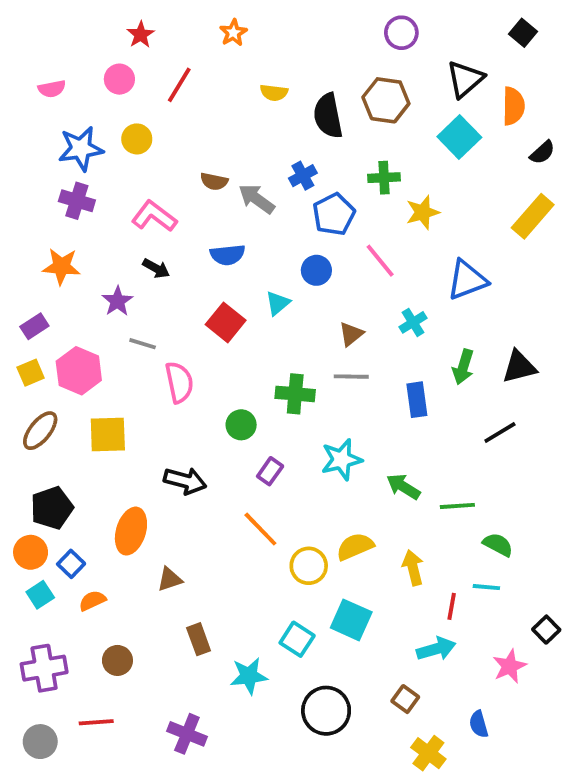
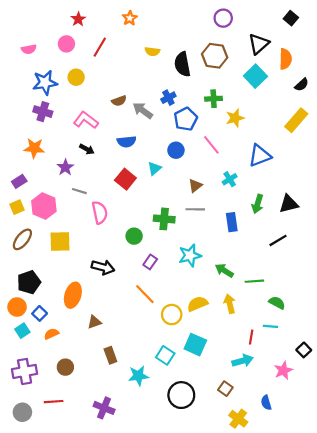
brown semicircle: (214, 181) -> (119, 101), turned -32
yellow arrow: (413, 568) -> (230, 304), moved

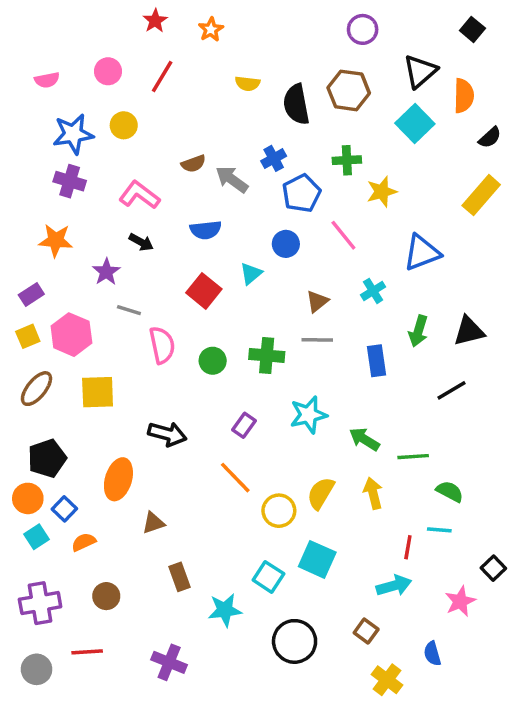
red star: (78, 19) -> (155, 21), moved
green circle: (134, 236) -> (213, 361), moved
yellow semicircle: (197, 304) -> (321, 493), turned -36

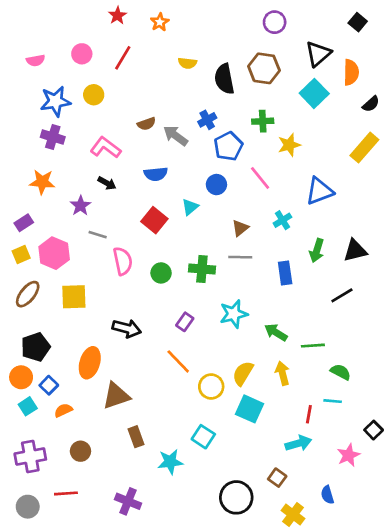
brown triangle: (153, 523) -> (116, 396), size x1.6
cyan square: (317, 559) -> (249, 409), moved
black circle: (295, 641) -> (236, 497), moved

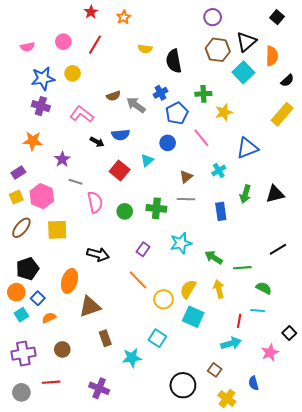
brown hexagon: (264, 68) -> (218, 50), moved
black arrow: (107, 183) -> (97, 142), moved
black line: (342, 295) -> (278, 249), moved

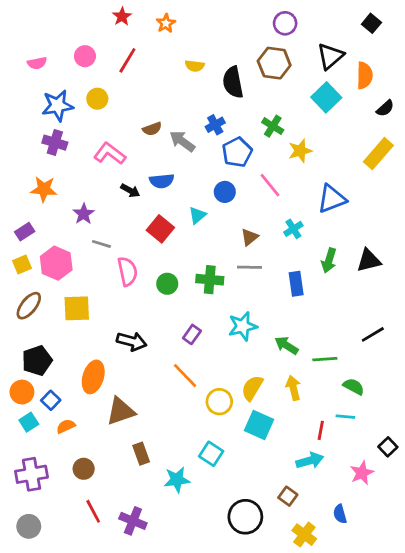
brown hexagon: (218, 50) -> (274, 63), moved
green cross: (203, 94) -> (273, 126), turned 35
red line: (51, 382) -> (93, 511), moved, turned 66

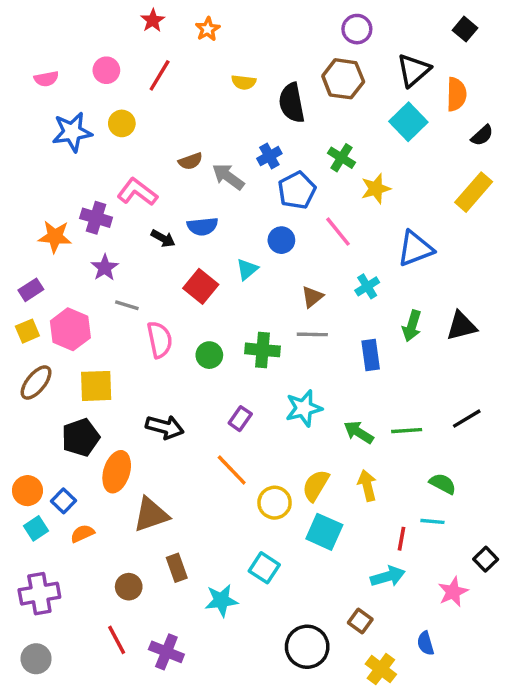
purple cross: (55, 143) -> (96, 218), moved
green line: (325, 359) -> (407, 431), moved
black pentagon: (37, 360) -> (81, 437), moved
brown circle: (84, 469) -> (129, 587), moved

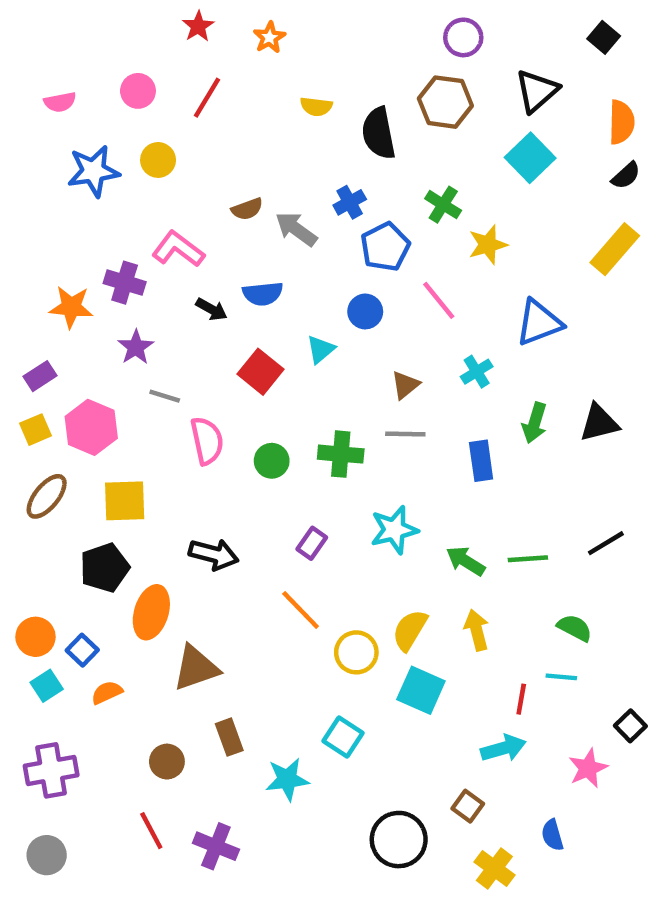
orange semicircle: (456, 94) -> (621, 122), moved

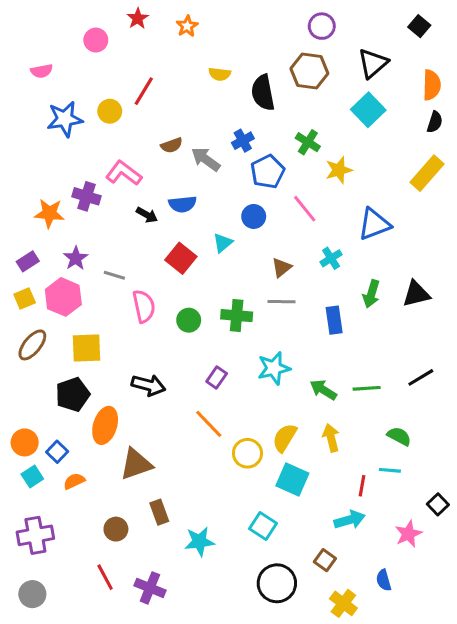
pink circle: (138, 91) -> (96, 40), moved
red line: (207, 98) -> (144, 91), moved
black semicircle: (626, 176) -> (435, 122), turned -30
purple star: (136, 347) -> (76, 258), moved
cyan square: (343, 737) -> (263, 526), moved

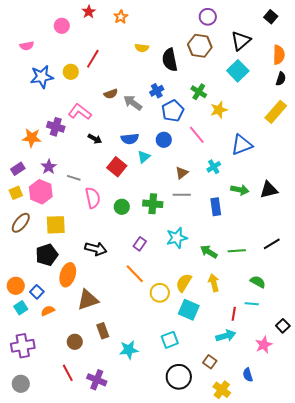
blue semicircle: (182, 204) -> (130, 139), moved
green arrow: (371, 294) -> (240, 190), turned -96
cyan square: (263, 526) -> (170, 340), turned 36

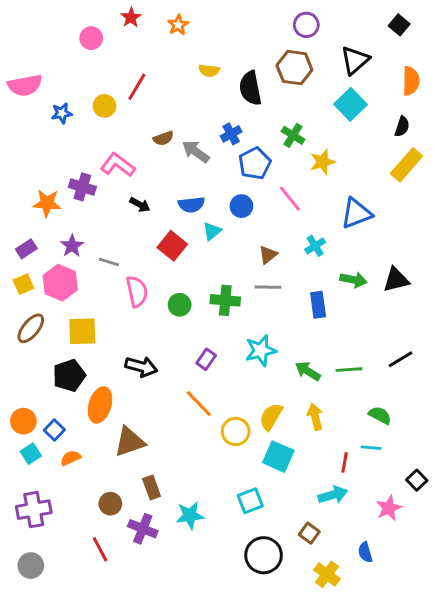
pink semicircle: (27, 46) -> (25, 85), moved, size x1.6
blue star: (42, 77) -> (62, 113), size x0.6
black semicircle: (281, 79) -> (402, 127), moved
purple cross: (97, 380) -> (143, 529), moved

